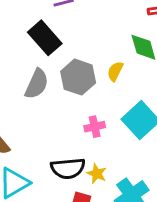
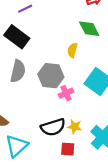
gray hexagon: (78, 77) -> (51, 76), moved

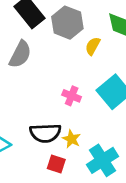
gray hexagon: (51, 76) -> (67, 23), moved
pink cross: (66, 93) -> (72, 96), turned 32

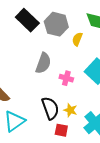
gray semicircle: (20, 54) -> (43, 63), moved
black semicircle: (45, 133) -> (50, 108), turned -100

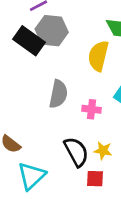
gray hexagon: (56, 24) -> (52, 31), moved
yellow semicircle: (77, 39) -> (98, 56), size x1.6

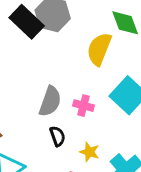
gray semicircle: (58, 94) -> (50, 101), moved
black semicircle: (76, 152) -> (57, 136), moved, size x0.6

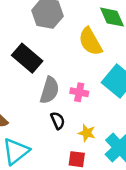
black rectangle: (27, 22) -> (27, 58), moved
yellow semicircle: (99, 49) -> (90, 42), turned -48

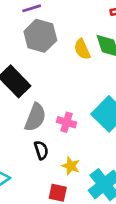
yellow semicircle: (90, 42) -> (82, 49), moved, size x0.7

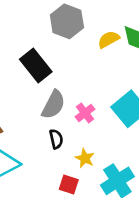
yellow semicircle: (82, 49) -> (109, 39), turned 80
pink cross: (66, 122) -> (85, 113), turned 30

